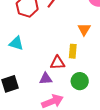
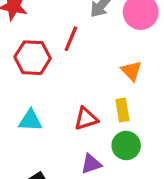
red triangle: (57, 63) -> (86, 119), moved
green circle: (80, 81) -> (126, 146), moved

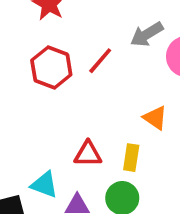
orange triangle: (131, 71) -> (155, 118), turned -30
cyan triangle: (30, 120) -> (44, 185), moved

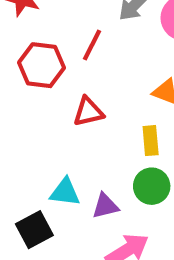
red triangle: (88, 154) -> (88, 112), moved

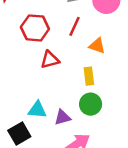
red line: (92, 45) -> (75, 26), moved
red hexagon: (41, 65) -> (35, 28), moved

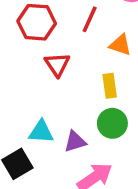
red triangle: (50, 60) -> (57, 64), turned -48

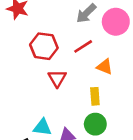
red line: (90, 19) -> (83, 46), turned 30

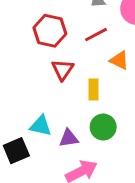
yellow rectangle: (95, 96) -> (93, 90), moved

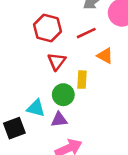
green circle: (103, 127) -> (63, 95), moved

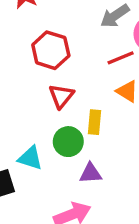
red line: (86, 33) -> (121, 58), moved
purple triangle: (59, 120) -> (91, 173), moved

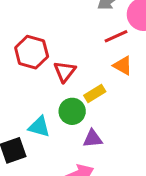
red hexagon: (51, 50) -> (32, 52), moved
yellow rectangle: (95, 122) -> (95, 93), turned 55

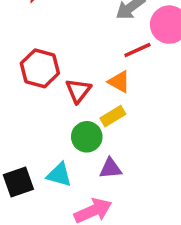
orange triangle: (123, 66) -> (119, 82), moved
cyan triangle: (39, 127) -> (59, 175), moved

